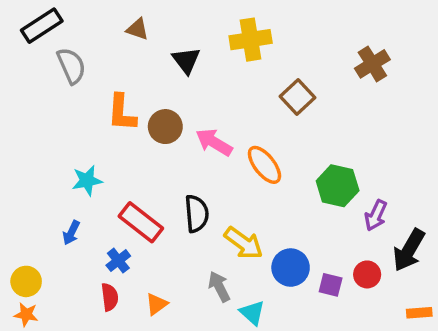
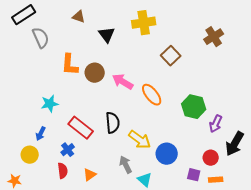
yellow circle: (26, 281) -> (30, 155), moved
purple square: (331, 285) -> (194, 175), moved
orange rectangle: (419, 313) -> (216, 180), moved

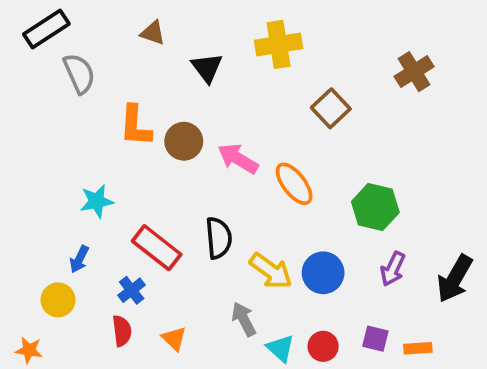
purple arrow: (216, 124) -> (393, 269), moved
blue circle: (167, 154) -> (323, 273), moved
red circle: (211, 158) -> (323, 346), moved
orange triangle: (90, 175) -> (174, 339), turned -40

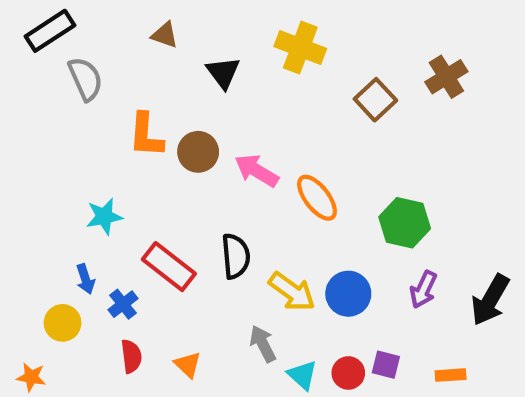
yellow cross: (279, 44) -> (300, 48), turned 30
brown square: (331, 108) -> (375, 100), moved
blue arrow: (79, 259) -> (85, 279), turned -44
blue cross: (132, 290) -> (123, 304), moved
purple square: (375, 339) -> (386, 365), moved

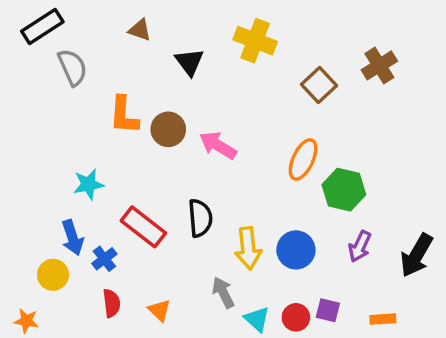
orange ellipse: (317, 198) -> (303, 159), moved, turned 63
blue arrow: (85, 279) -> (72, 238), size x1.4
yellow arrow: (292, 292) -> (248, 248), turned 48

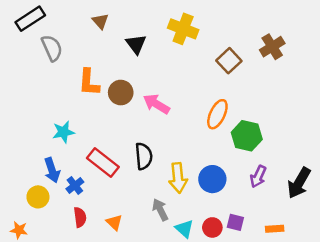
brown triangle: (140, 30) -> (100, 21), turned 30

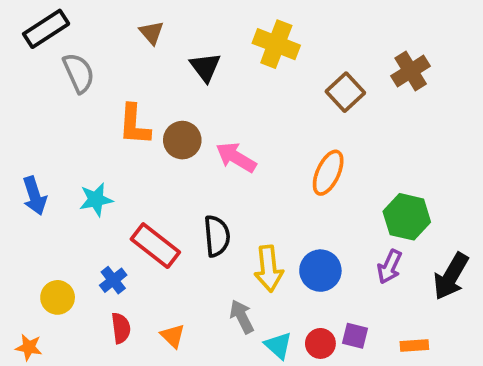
green hexagon: (247, 136) -> (407, 217), moved
blue arrow: (52, 170) -> (35, 196), moved

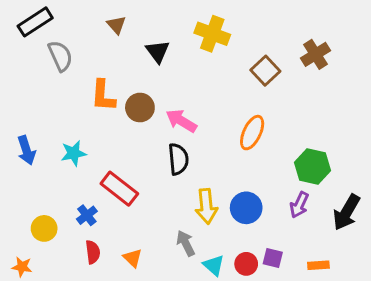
black semicircle: (217, 236) -> (178, 159), moved

